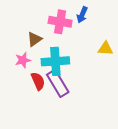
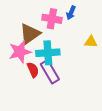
brown triangle: (34, 39) -> (30, 34), size x1.6
pink star: (23, 60) -> (20, 52), size x1.6

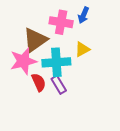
yellow triangle: (91, 42) -> (82, 49), moved, turned -32
purple rectangle: (50, 72) -> (59, 85), size x0.7

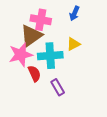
pink cross: (61, 22) -> (41, 20), moved
purple rectangle: (59, 85) -> (58, 87), moved

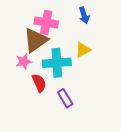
blue arrow: (75, 13) -> (84, 15), turned -40
pink star: (21, 55) -> (24, 62), size x0.6

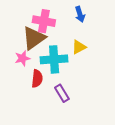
red semicircle: (39, 83) -> (37, 79), turned 30

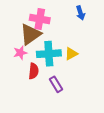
blue arrow: (80, 14) -> (80, 13), moved
yellow triangle: (79, 47) -> (71, 54), moved

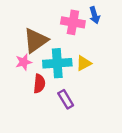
pink cross: (40, 19) -> (73, 22), moved

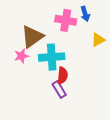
yellow triangle: (84, 63) -> (98, 40), moved
red semicircle: (39, 84) -> (62, 75), moved

